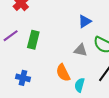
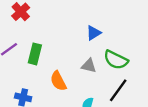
orange semicircle: (63, 73) -> (58, 81), moved

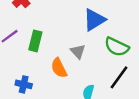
blue triangle: (94, 33) -> (94, 20), size x1.5
gray triangle: (89, 66) -> (78, 52), moved, turned 35

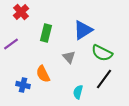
green rectangle: (35, 41) -> (46, 33), moved
orange semicircle: (59, 68) -> (43, 74), moved

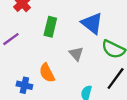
blue triangle: (83, 30) -> (92, 23), turned -50

